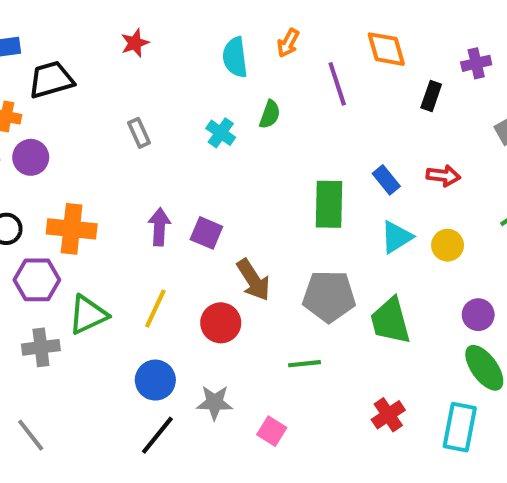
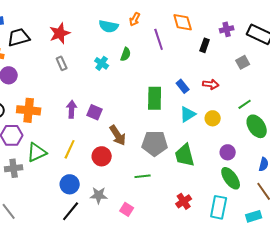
red star: (135, 43) -> (60, 33), moved, size x1.5
cyan semicircle: (235, 57) -> (109, 26), turned -72

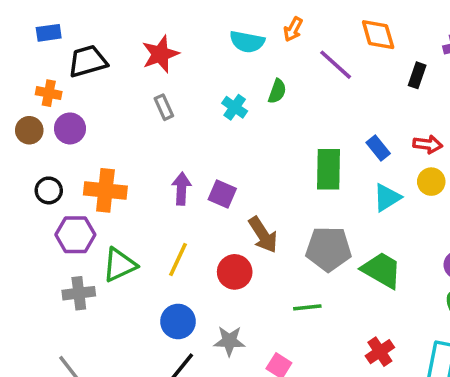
purple line: (159, 39) -> (336, 65), turned -30
yellow circle: (213, 118) -> (431, 182), moved
green trapezoid: (185, 155) -> (382, 270), turned 135

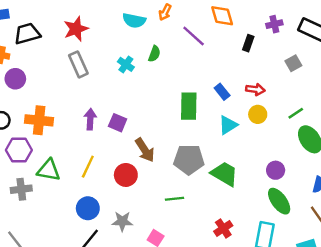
gray rectangle: (164, 107) -> (78, 64), size x1.5
green triangle: (120, 265) -> (49, 170), turned 35

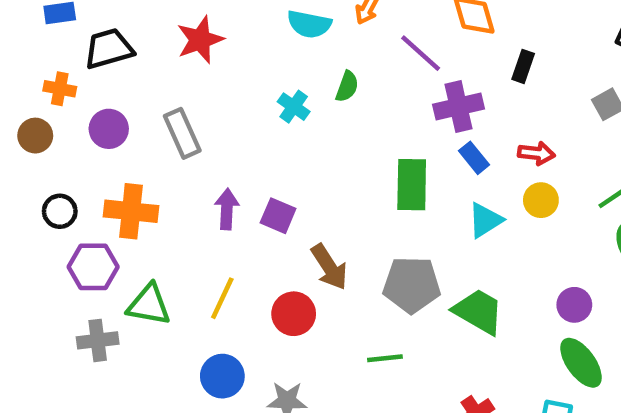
purple cross: (274, 24) -> (458, 107), moved, size x1.5
gray rectangle: (78, 64) -> (182, 133), moved
purple circle: (15, 79) -> (109, 129), moved

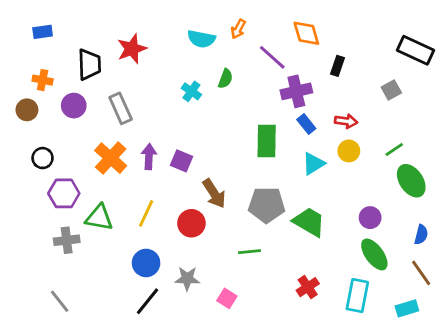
black trapezoid: (109, 49) -> (89, 64), moved, turned 104
orange cross: (131, 211) -> (111, 158), moved, turned 36

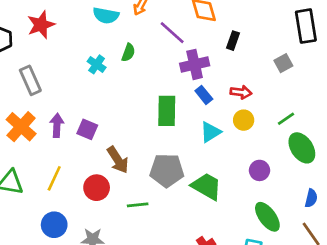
black rectangle: (415, 50) -> (306, 26), turned 56
purple circle: (370, 218) -> (259, 170), moved
green line: (250, 252) -> (138, 205), moved

